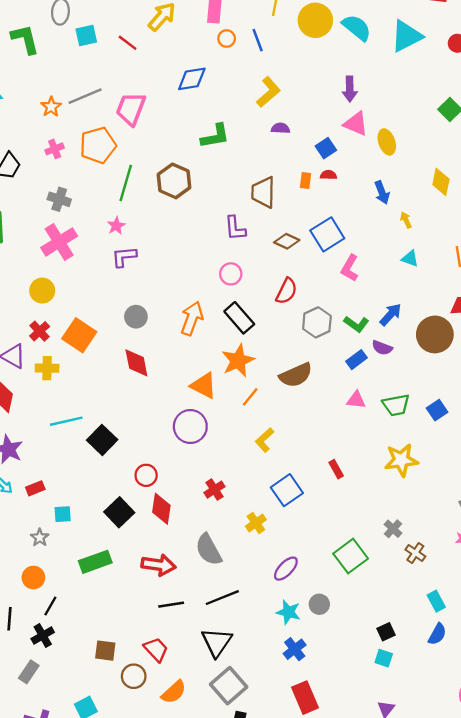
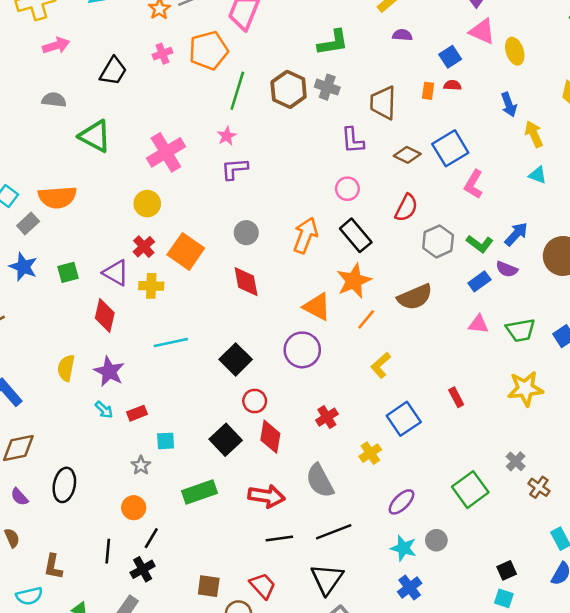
gray cross: (59, 199) -> (327, 87), moved
yellow arrow: (406, 220) -> (534, 134), size x1.5
black square: (102, 440) -> (236, 359), moved

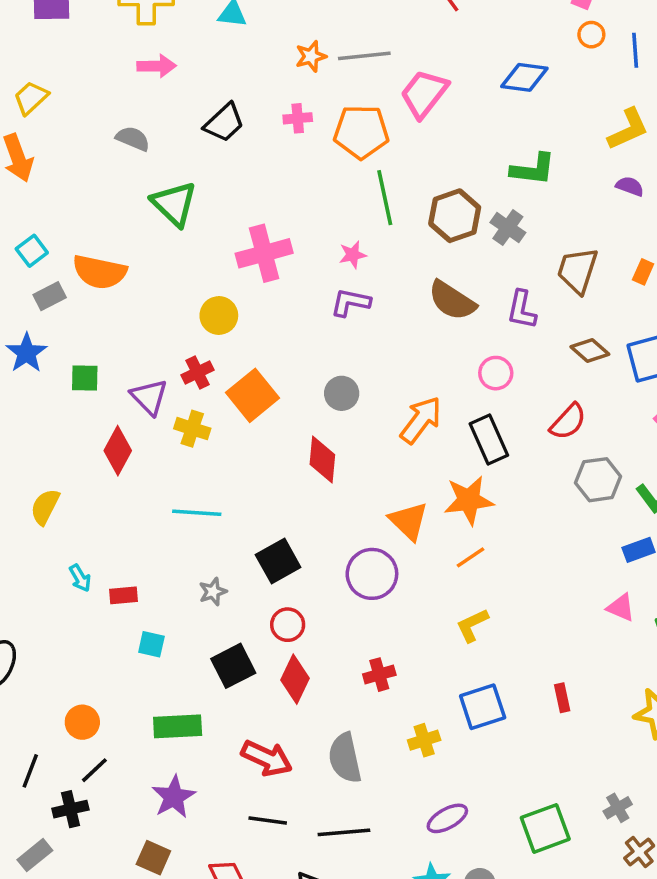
green line: (237, 91) -> (385, 198), turned -45
brown semicircle: (415, 297) -> (452, 301), moved, turned 40
purple star: (109, 371) -> (174, 797), moved
gray star: (141, 465) -> (213, 592), moved

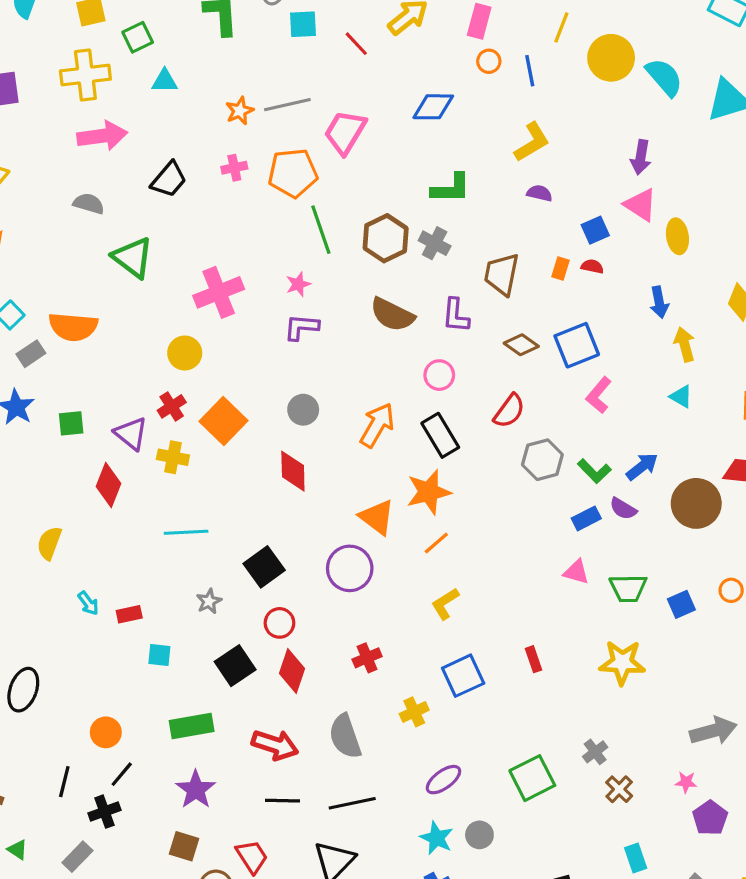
pink arrow: (157, 66) -> (102, 136), size x1.4

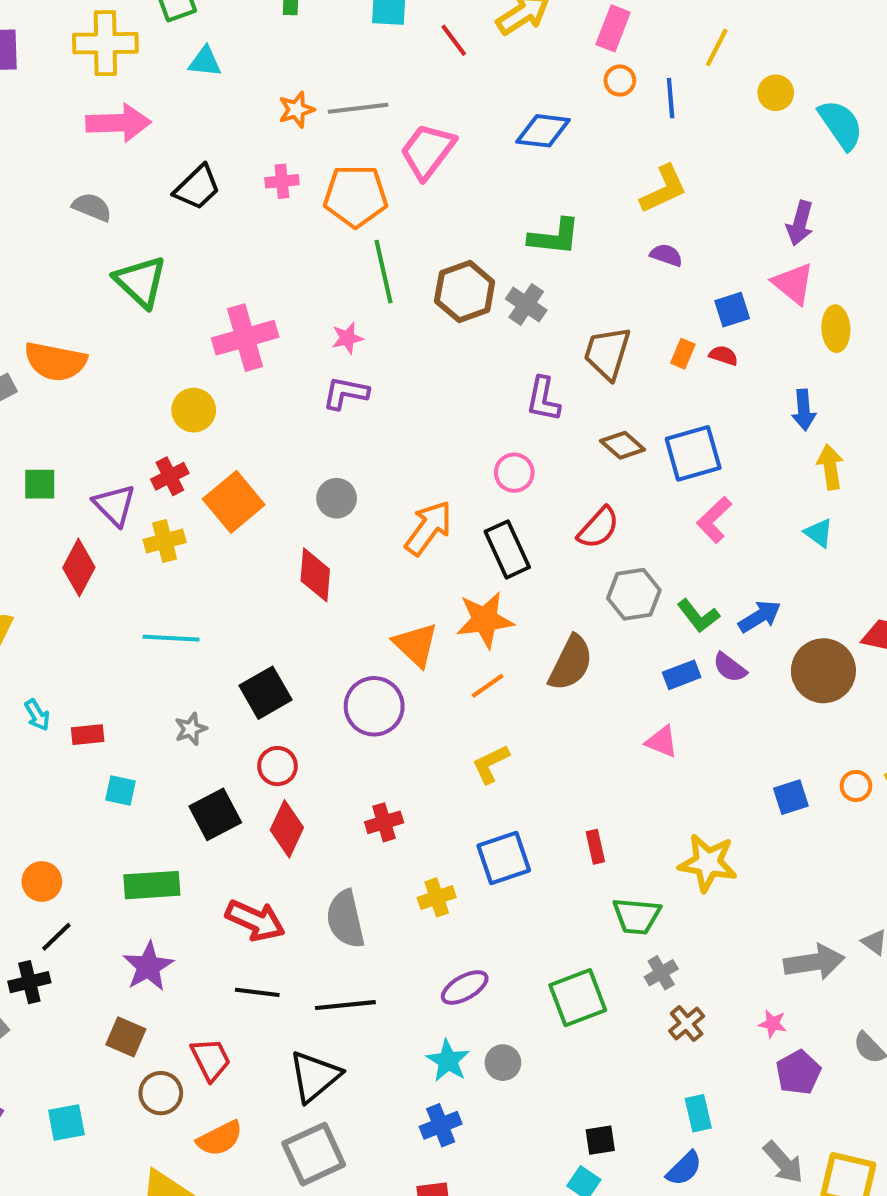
yellow circle: (611, 58) -> (776, 93), size x0.6
brown semicircle: (392, 315) -> (571, 663), moved, turned -96
yellow cross: (173, 457) -> (165, 541), turned -32
green trapezoid: (628, 588) -> (637, 916), moved

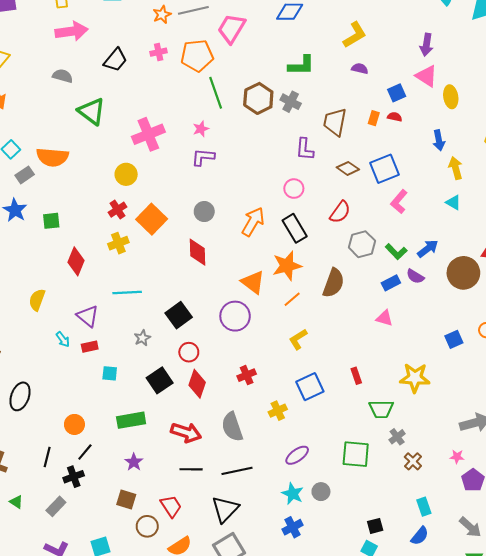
purple triangle: (114, 505) -> (88, 316), moved
purple star: (148, 966) -> (134, 462), size x0.7
green square: (578, 998) -> (356, 454), turned 32

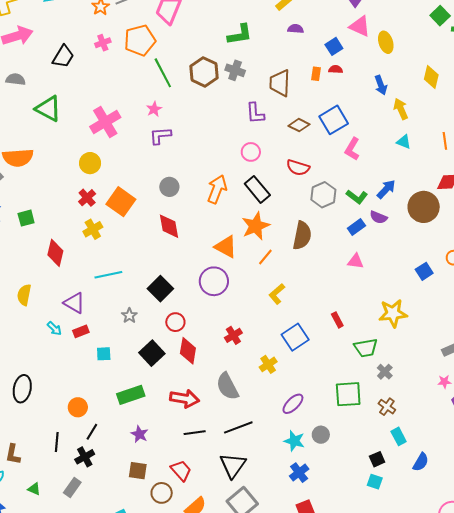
red semicircle: (340, 212) -> (298, 168), turned 80
brown cross: (413, 461) -> (387, 407), moved
cyan rectangle: (424, 507) -> (399, 436), moved

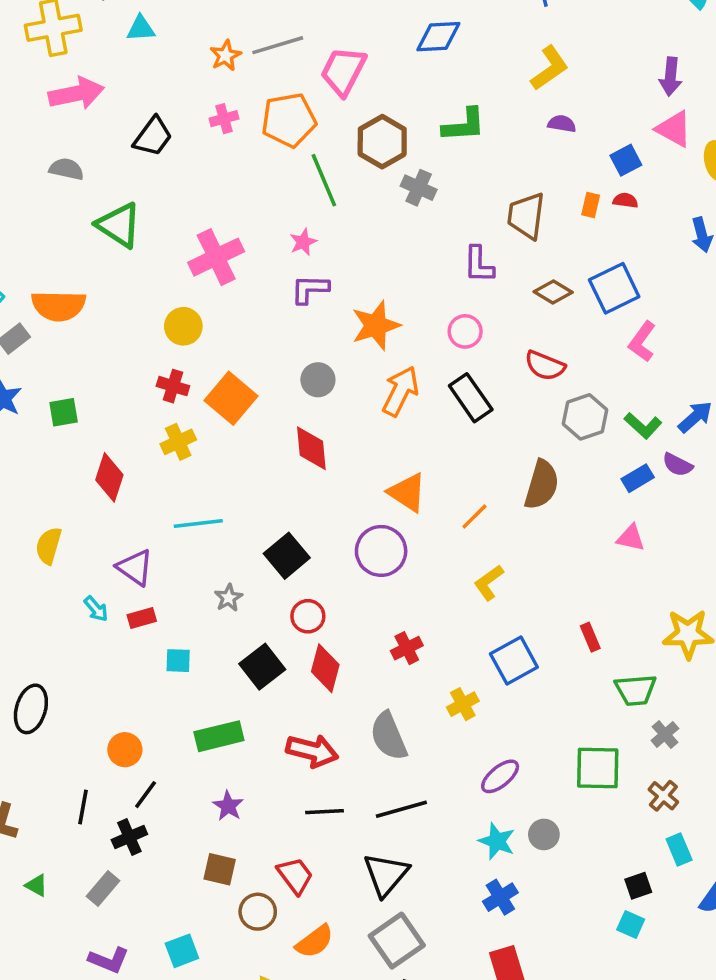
gray cross: (235, 70) -> (419, 188), moved
brown hexagon: (204, 72) -> (382, 142), moved
red cross: (87, 198) -> (173, 386), turned -36
orange star: (256, 226) -> (376, 325), moved

